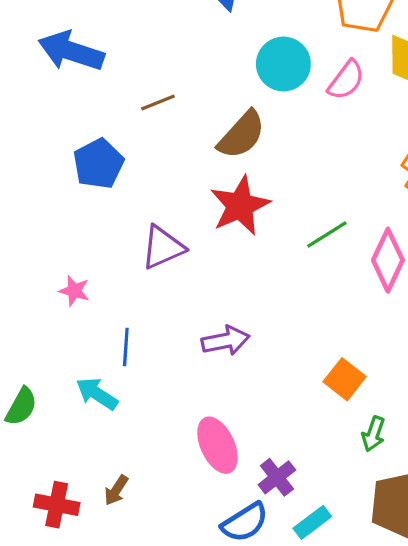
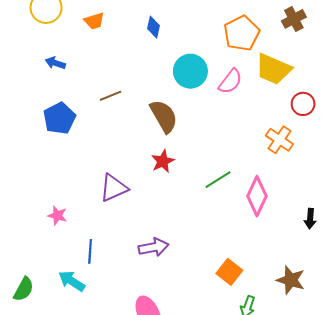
blue arrow: (71, 51) -> (55, 63), size x0.5
brown semicircle: (242, 135) -> (164, 116), turned -72
blue pentagon: (98, 164) -> (59, 118), moved
red star: (240, 206) -> (163, 161), size x0.6

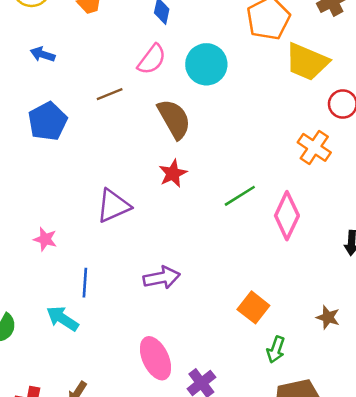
pink semicircle: (230, 81) -> (152, 59), moved
brown star: (291, 280) -> (328, 317), size x0.7

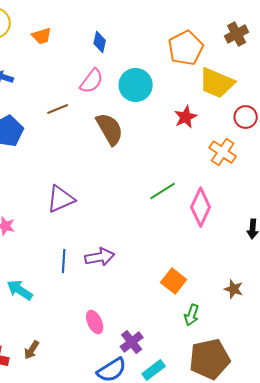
red star: (173, 173) -> (186, 117), moved
blue line: (85, 283) -> (64, 261), moved
pink ellipse: (156, 358) -> (95, 322), size x0.7

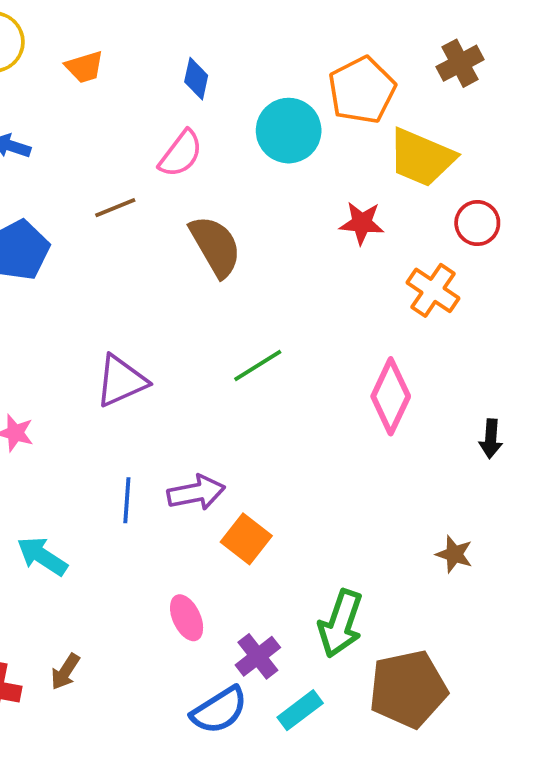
cyan circle: (136, 85) -> (289, 131), moved
red star: (186, 117) -> (362, 223), turned 30
green line: (163, 191) -> (258, 366), moved
orange square: (174, 281) -> (246, 539), moved
green arrow: (192, 315) -> (341, 624), moved, size x1.6

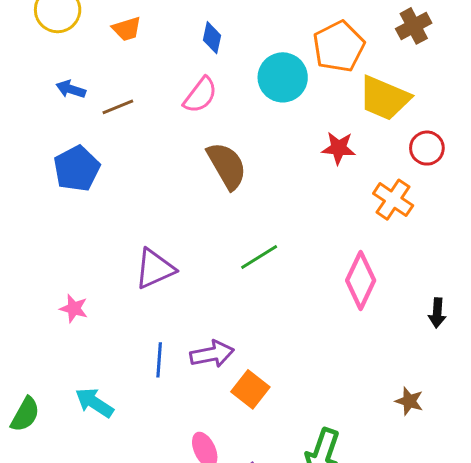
brown line: (115, 208) -> (118, 107), moved

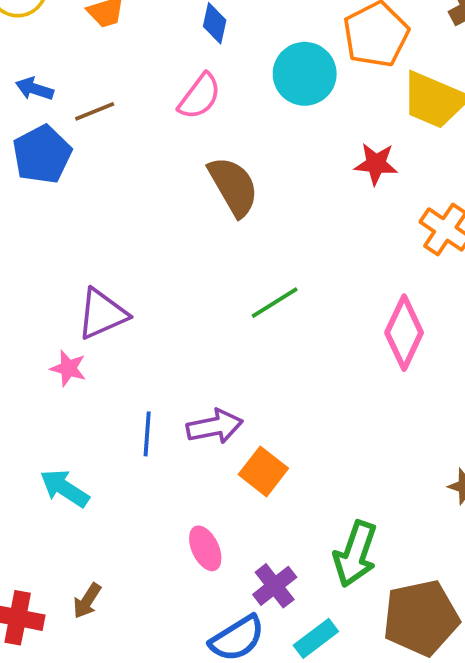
blue pentagon: (77, 169) -> (42, 154), moved
purple triangle: (155, 269) -> (102, 314), moved
pink star: (74, 308) -> (68, 368), moved

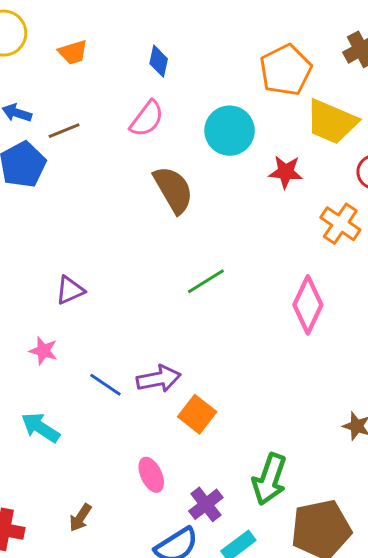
cyan circle: (305, 74) -> (230, 131), moved
purple triangle: (102, 314) -> (70, 290), size x0.7
pink star: (68, 368) -> (43, 351), moved
blue line: (147, 434) -> (105, 385), turned -60
brown arrow: (87, 601) -> (80, 518), moved

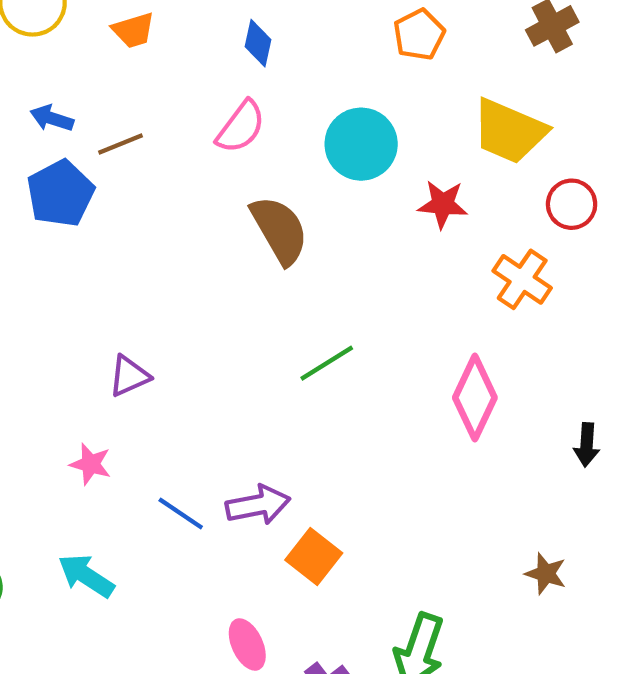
orange pentagon: (286, 70) -> (419, 35), moved, size x0.7

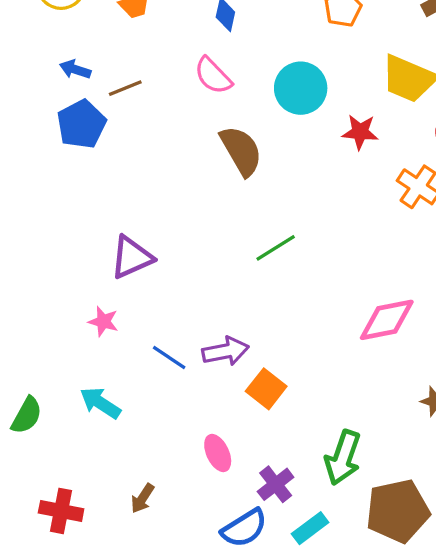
pink semicircle: (241, 127) -> (213, 76), turned 99
purple triangle: (129, 376) -> (132, 257), size x1.4
pink diamond: (475, 398) -> (387, 320), moved, turned 54

